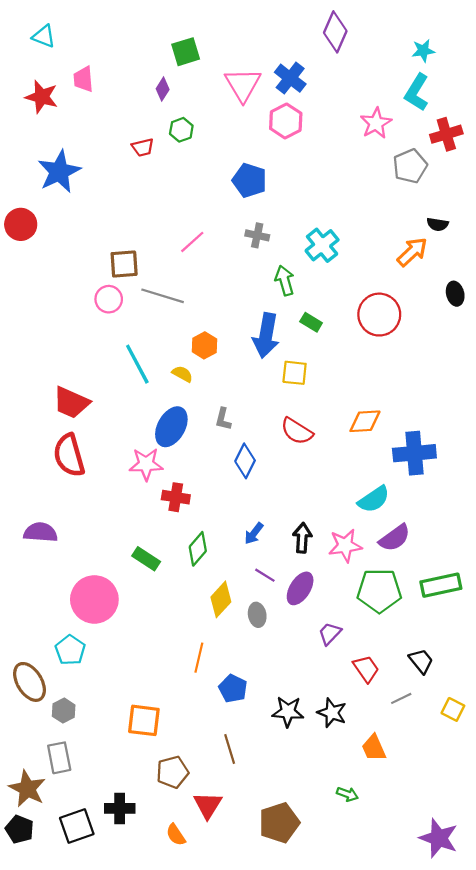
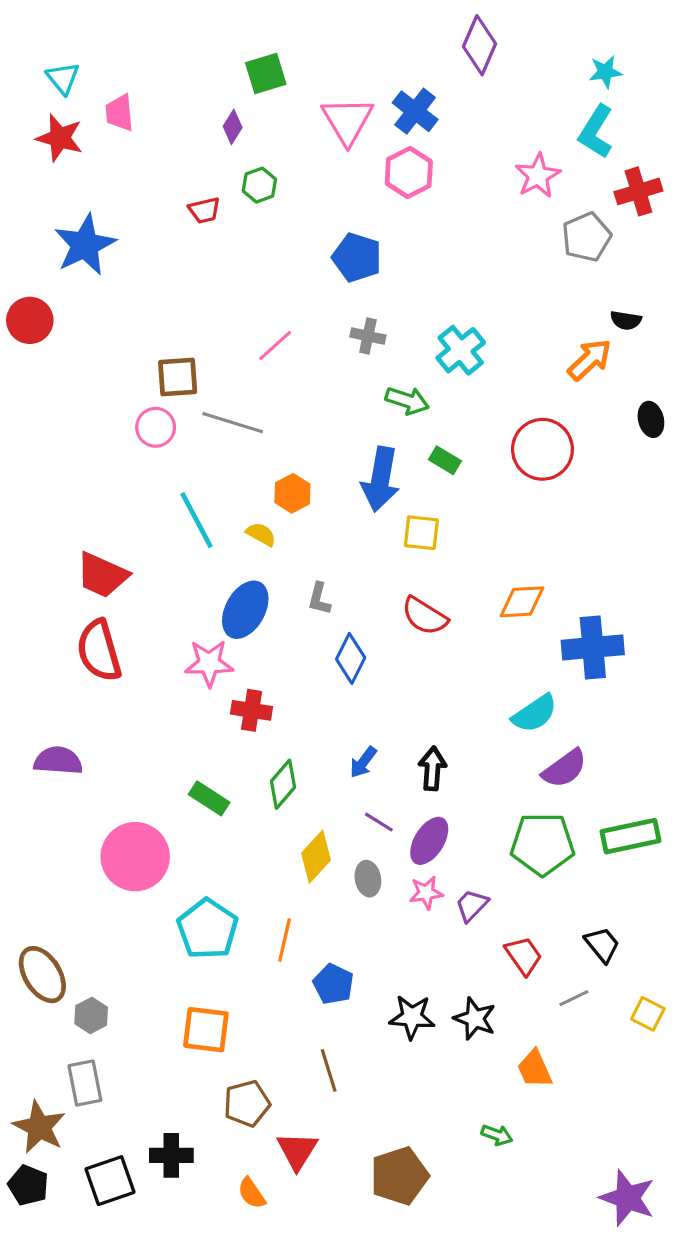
cyan triangle: (44, 36) -> (63, 78), moved, turned 30
green arrow: (285, 280) -> (407, 401), turned 124
pink star: (345, 546) -> (426, 893), moved, size x0.7
cyan pentagon: (70, 650) -> (208, 929), moved, size x1.4

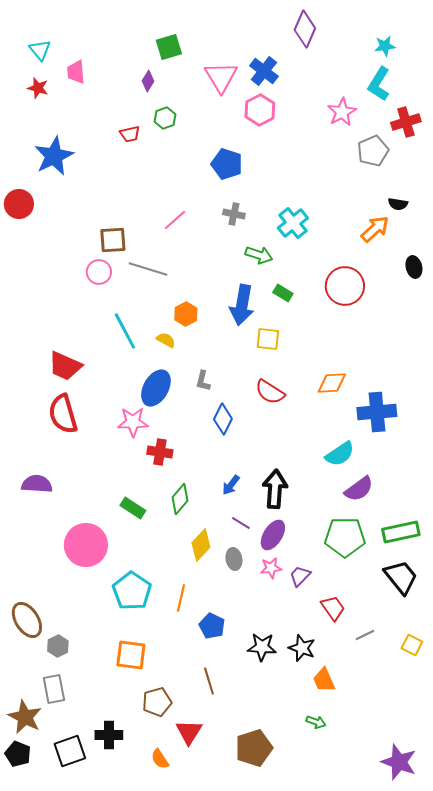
red star: (60, 138) -> (38, 88), size x0.7
black arrow: (432, 769) -> (275, 489), size x1.4
black trapezoid: (602, 945) -> (401, 577), moved, size x1.5
orange trapezoid: (535, 1069) -> (324, 680), moved

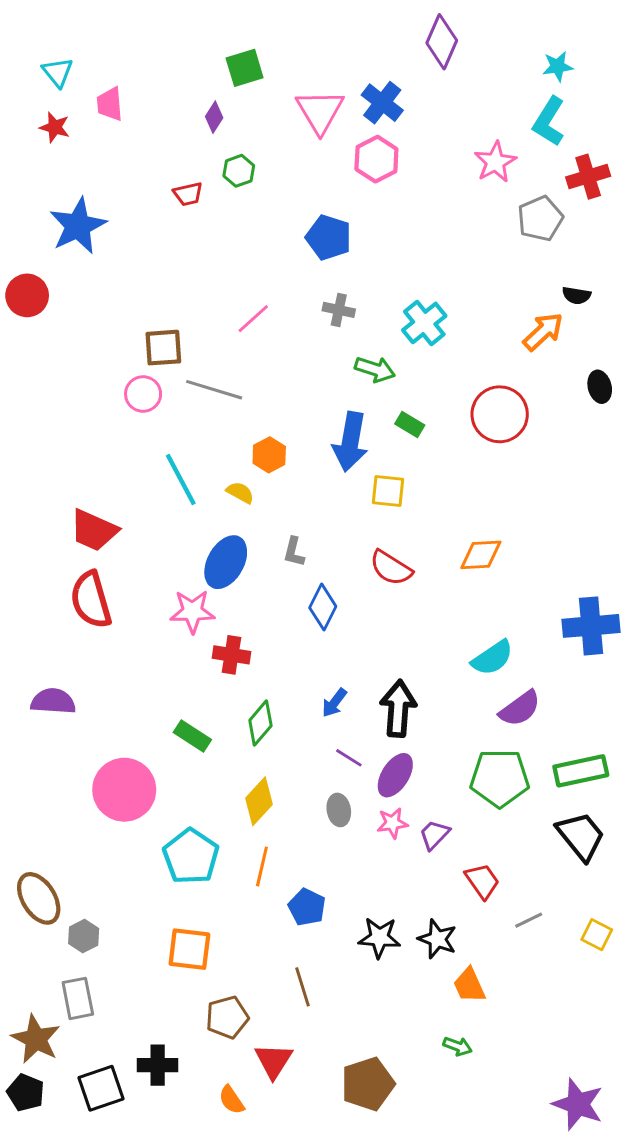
blue cross: (377, 412) -> (591, 626), moved
yellow diamond: (201, 545) -> (259, 801), moved

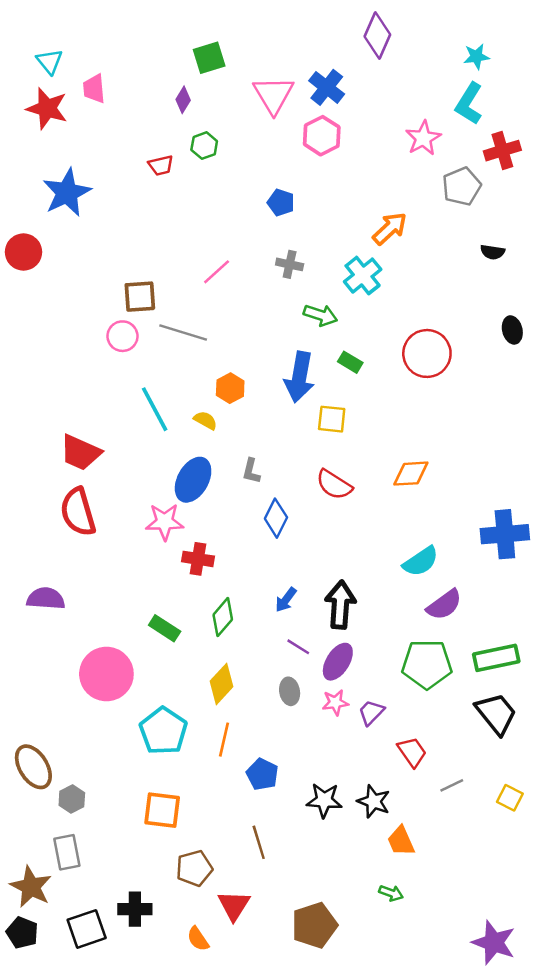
red star: (55, 127) -> (47, 108), size x1.6
blue pentagon: (329, 237) -> (281, 203), size x0.7
orange arrow: (543, 332) -> (390, 229), moved

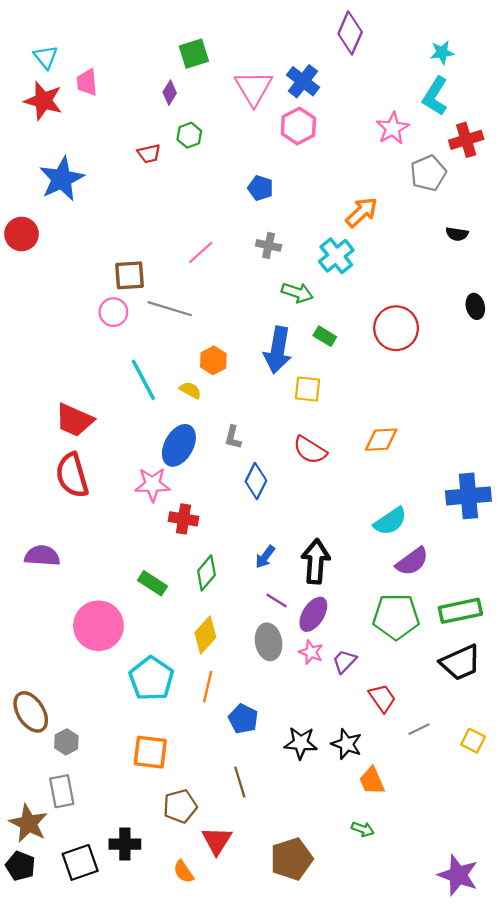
gray ellipse: (290, 691) -> (269, 642), size x1.4
pink star: (335, 702) -> (311, 652), turned 30
black trapezoid: (496, 714) -> (460, 663), turned 105

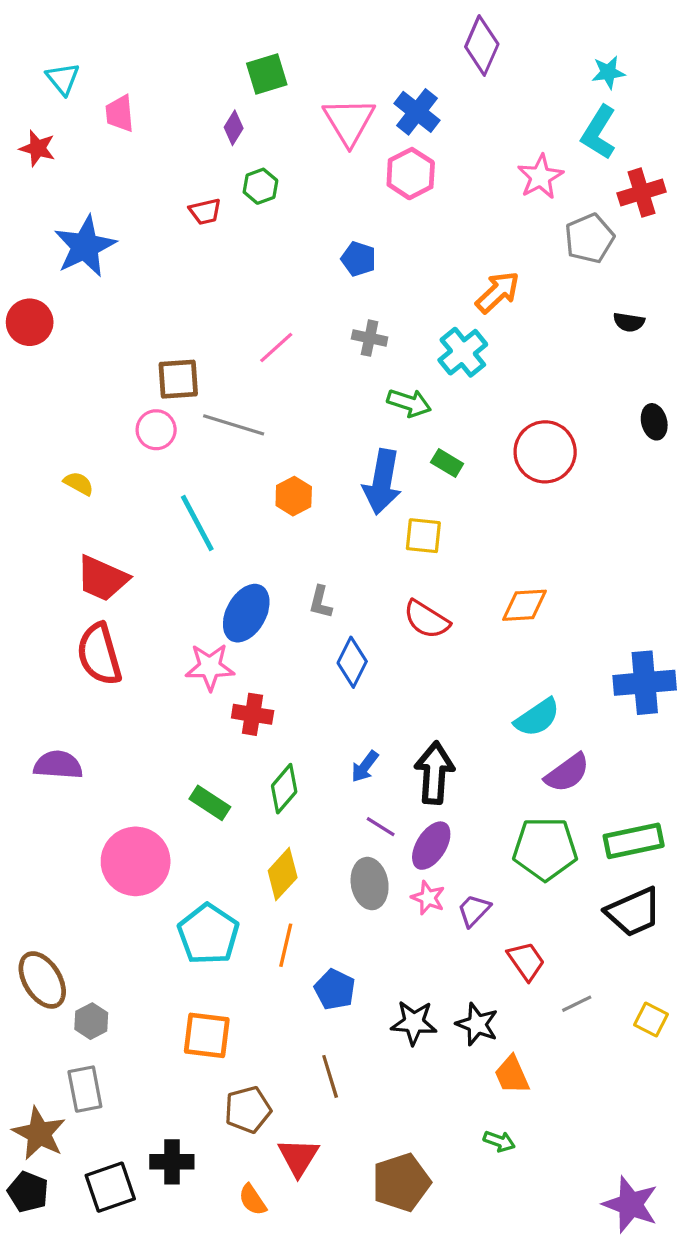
red star: (43, 101) -> (38, 148), moved, size x0.7
yellow semicircle: (190, 390) -> (79, 483), moved

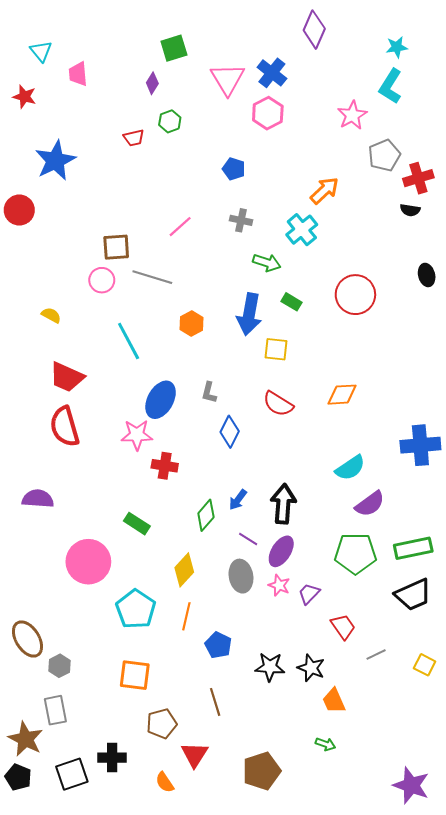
red cross: (642, 193) -> (418, 178), moved
green diamond: (284, 789) -> (206, 515), moved

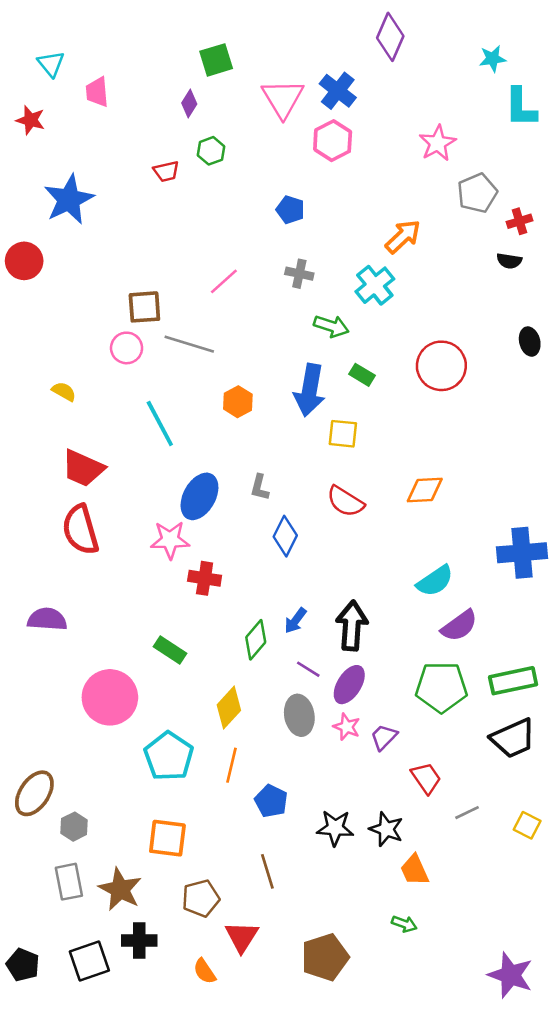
cyan L-shape: (390, 86) -> (521, 107), moved, turned -32
red cross: (418, 178) -> (519, 221), size x0.7
brown ellipse: (28, 639) -> (34, 793), turned 66
brown star: (25, 739) -> (120, 889), moved

